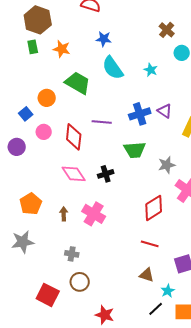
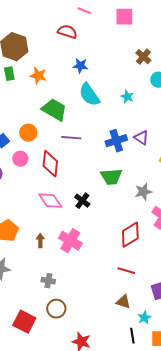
orange circle: (47, 98) -> (28, 133), moved
purple line: (102, 122) -> (71, 138), moved
black cross: (106, 174) -> (82, 201), turned -35
black line: (156, 309) -> (132, 336), turned -56

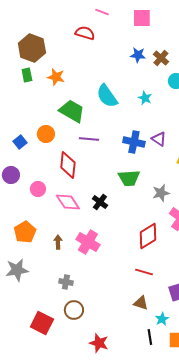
blue star: (80, 66) -> (138, 55), moved
blue cross: (116, 141) -> (134, 142), turned 30
pink circle: (20, 159) -> (38, 189), moved

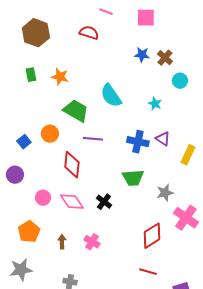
brown hexagon: (32, 48) -> (36, 33), moved
cyan star: (145, 98) -> (155, 104), moved
pink circle: (38, 189) -> (43, 198), moved
pink cross: (88, 242) -> (92, 242), size x0.7

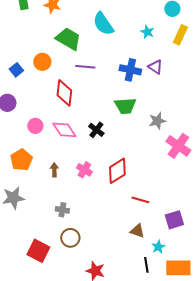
yellow rectangle: (188, 155) -> (180, 35), moved
red diamond: (152, 236) -> (117, 171), moved

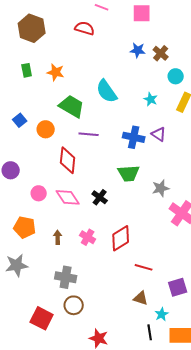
blue square: (16, 70) -> (20, 120), moved
orange pentagon: (21, 160) -> (25, 227), turned -30
gray cross: (62, 210) -> (66, 277), size x1.5

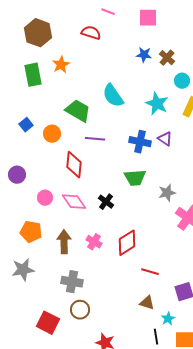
green rectangle: (27, 70) -> (33, 75), size x1.6
orange star: (56, 72) -> (61, 65), moved, turned 30
cyan star: (151, 99) -> (157, 104), size x1.6
brown arrow: (58, 237) -> (64, 242), size x1.6

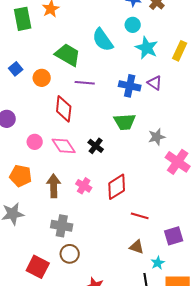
cyan circle: (182, 81) -> (133, 25), moved

